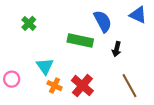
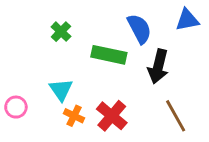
blue triangle: (138, 15) -> (187, 20), turned -36
green cross: (29, 23) -> (61, 32), moved
black arrow: (117, 49) -> (158, 66), size x1.6

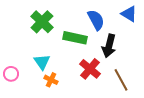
blue triangle: (187, 20) -> (129, 14), turned 42
green cross: (61, 32) -> (42, 22), size x1.6
red cross: (112, 116) -> (90, 69), moved

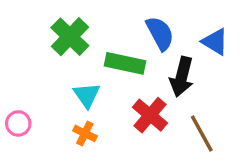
blue triangle: (129, 14) -> (215, 42), moved
cyan triangle: (42, 62) -> (87, 95), moved

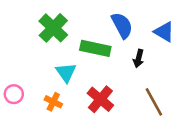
black arrow: (182, 77) -> (139, 58), size x0.6
red cross: (150, 115) -> (100, 99), moved
orange cross: (85, 133) -> (53, 102), moved

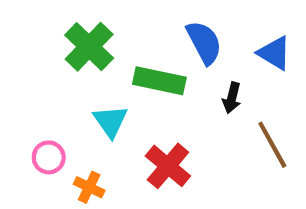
pink circle: (14, 94) -> (49, 157), moved
orange cross: (53, 102) -> (89, 187), moved
brown line: (154, 102) -> (272, 145), moved

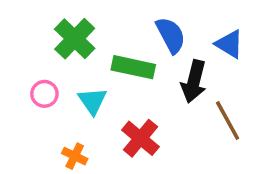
black arrow: (232, 98) -> (194, 81), size x1.6
pink circle: (49, 157) -> (44, 94), moved

